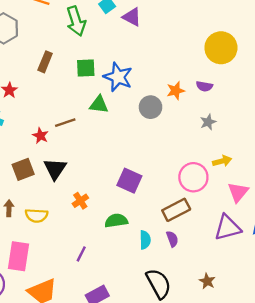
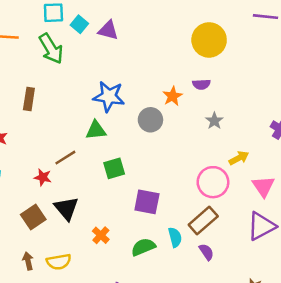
green square: (86, 68) -> (114, 168), moved
cyan semicircle: (145, 240) -> (175, 237), moved

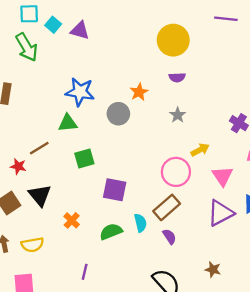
purple semicircle: (201, 84) -> (177, 77), moved

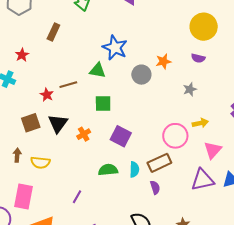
orange cross: (72, 220) -> (84, 134), moved

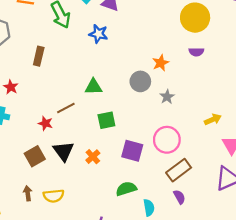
blue star: (115, 48) -> (98, 34), moved, size x0.7
gray star: (190, 89) -> (167, 97), moved
pink circle: (175, 136) -> (167, 140), moved
cyan semicircle: (134, 169) -> (149, 208), moved

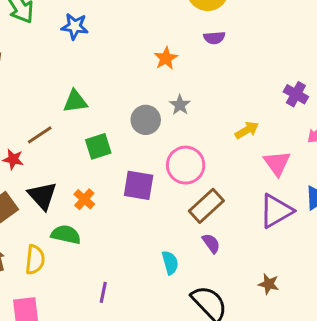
gray circle: (140, 81) -> (146, 120), moved
green semicircle: (126, 189) -> (66, 235), moved, turned 36
yellow semicircle: (54, 196) -> (35, 260), turned -72

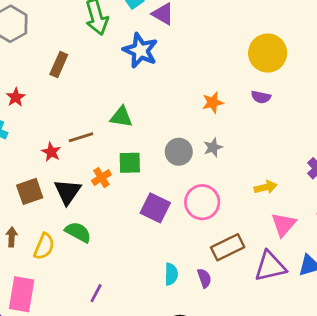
blue star: (75, 26) -> (140, 50), size x1.4
orange cross: (84, 199) -> (101, 178), moved
brown rectangle: (206, 206) -> (228, 247), moved
cyan semicircle: (170, 263) -> (171, 274), moved

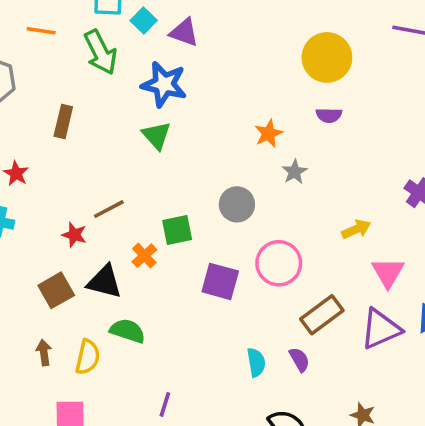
green triangle: (121, 117) -> (157, 135), moved, turned 50
gray star: (213, 147) -> (295, 172), moved
black triangle: (67, 192) -> (104, 282), turned -40

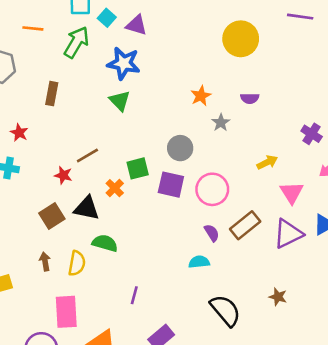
green arrow: (100, 52) -> (76, 42), turned -120
purple semicircle: (329, 115) -> (250, 98), moved
purple square: (220, 281) -> (171, 185), moved
purple semicircle: (299, 360) -> (212, 233), moved
cyan semicircle: (256, 362) -> (199, 262), turned -84

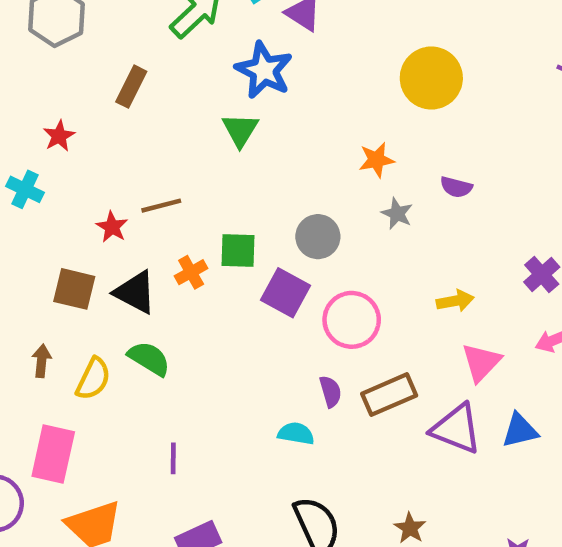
yellow circle: (241, 39) -> (431, 78), moved
gray star: (221, 123) -> (397, 214), turned -30
brown square: (52, 216) -> (74, 289), turned 30
purple triangle: (288, 234) -> (456, 429), turned 32
purple line: (134, 295) -> (173, 458), turned -30

